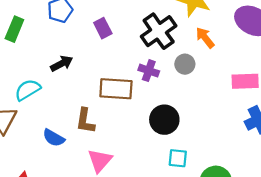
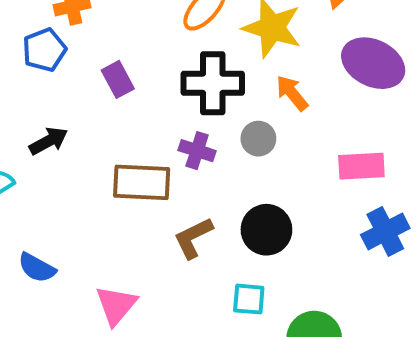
black cross: (159, 31) -> (213, 83), turned 36
black circle: (164, 120) -> (266, 230), moved
brown L-shape: (85, 121) -> (193, 238), moved, turned 56

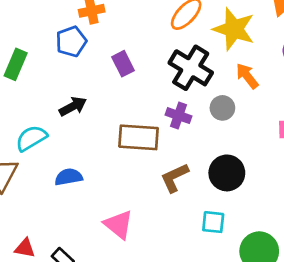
black cross: (213, 83) -> (191, 68), turned 30
blue semicircle: (37, 268) -> (69, 177), moved, turned 140
pink triangle: (116, 305) -> (119, 225), turned -32

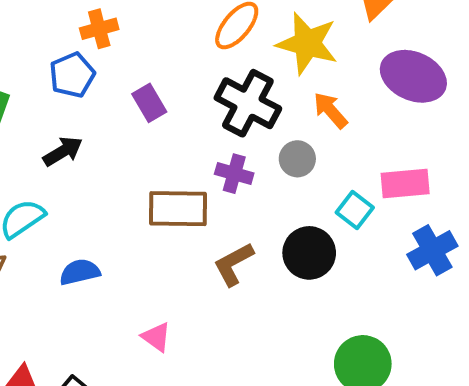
black arrow: (73, 106) -> (63, 151), moved
cyan square: (213, 222) -> (355, 210), moved, turned 35
pink triangle: (119, 225) -> (156, 337), size x0.7

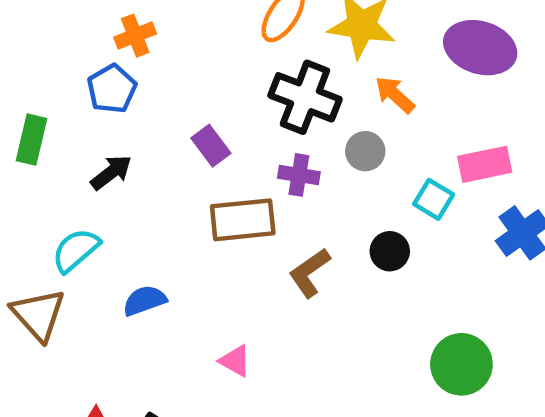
purple rectangle: (149, 103) -> (211, 146), moved
black circle: (309, 253) -> (390, 251), size x0.7

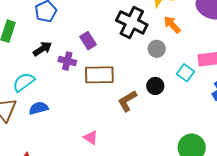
purple cross: (299, 175) -> (67, 61), moved
black circle: (390, 251) -> (155, 86), moved
blue semicircle: (145, 300) -> (39, 108), moved

